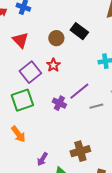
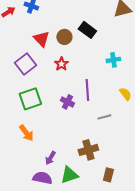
red triangle: (20, 40) -> (41, 39), moved
purple square: (30, 72) -> (25, 64), moved
purple line: (79, 91) -> (87, 90), turned -55
gray line: (96, 106) -> (104, 117), moved

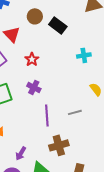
brown circle: (64, 37) -> (35, 16), moved
purple line: (87, 90) -> (47, 115), moved
purple cross: (67, 102) -> (34, 87), moved

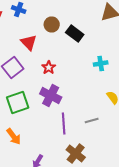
purple cross: (34, 87) -> (51, 96), size x1.5
brown cross: (59, 145) -> (76, 154), turned -36

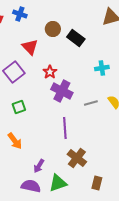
purple cross: (51, 96) -> (62, 91), moved
green square: (18, 102) -> (19, 107), size x0.6
gray line: (92, 120) -> (91, 103), moved

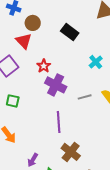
brown circle: (53, 29) -> (33, 23), moved
cyan cross: (102, 68) -> (96, 62), turned -32
green square: (19, 107) -> (13, 101), turned 32

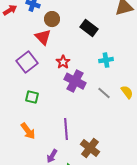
cyan cross: (96, 62) -> (106, 60), moved, turned 32
gray line: (85, 97) -> (104, 93), turned 56
purple line: (59, 122) -> (66, 129), moved

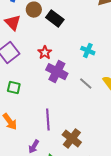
black rectangle: (89, 28) -> (55, 19), moved
red triangle: (43, 37) -> (13, 23), moved
cyan cross: (106, 60) -> (88, 51), turned 32

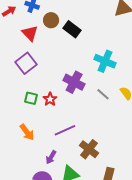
cyan cross: (88, 51) -> (105, 61), size x1.5
red star: (45, 53) -> (50, 99), moved
purple line: (48, 120) -> (65, 130), turned 70

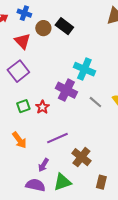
black rectangle: (72, 29) -> (64, 26), moved
cyan cross: (105, 61) -> (84, 69), moved
green square: (31, 98) -> (23, 106), turned -32

